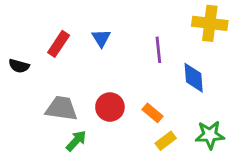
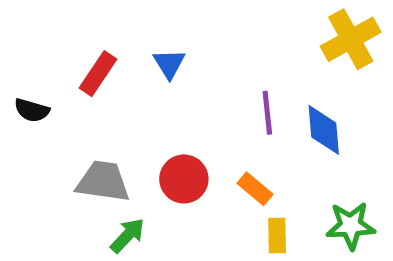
yellow cross: (210, 23) -> (351, 39), turned -36
purple line: (158, 50) -> (267, 113), moved
yellow rectangle: (166, 141) -> (277, 235), turned -54

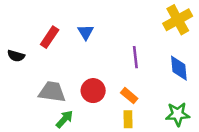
blue diamond: (324, 130) -> (179, 68), moved
yellow rectangle: (277, 235) -> (128, 119), moved

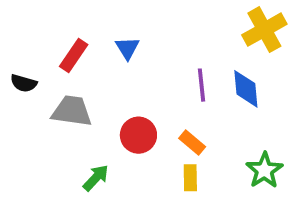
blue diamond: (179, 68) -> (246, 89), moved
gray trapezoid: (52, 92) -> (72, 111), moved
green star: (178, 114) -> (264, 170), turned -30

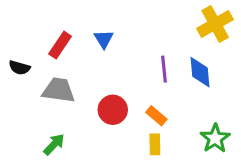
green arrow: (96, 178) -> (54, 144), moved

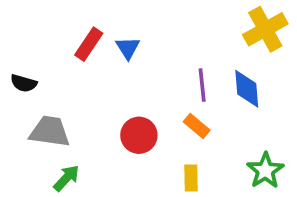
red rectangle: (60, 45) -> (89, 44), moved
gray trapezoid: (59, 90) -> (50, 132), moved
orange rectangle: (156, 116) -> (197, 126), moved

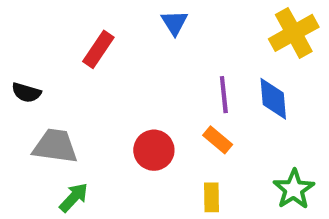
blue triangle: (128, 48) -> (174, 23), moved

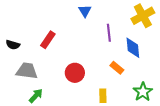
red rectangle: (98, 49) -> (48, 40), moved
purple line: (224, 95) -> (109, 33), moved
orange rectangle: (218, 140) -> (117, 68), moved

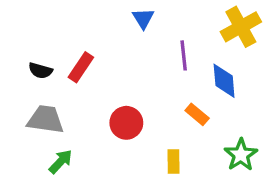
black semicircle: (13, 45) -> (40, 71), moved

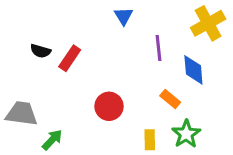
black semicircle: (40, 71) -> (41, 51), moved
gray trapezoid: (45, 119) -> (22, 114), moved
green star: (241, 155) -> (186, 134), moved

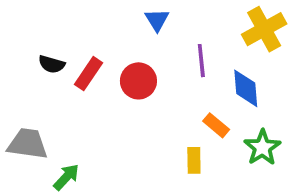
red circle: (109, 106) -> (138, 81), moved
green star: (186, 134) -> (262, 147), moved
yellow rectangle: (150, 140) -> (194, 160), moved

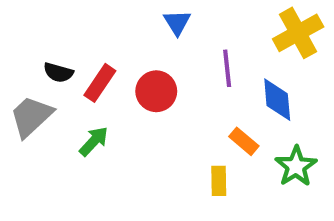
gray trapezoid: (28, 144) -> (31, 116), moved, turned -51
green arrow: (66, 177) -> (94, 141), moved

